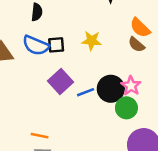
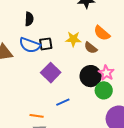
orange semicircle: (140, 28) -> (102, 33), moved
brown semicircle: (136, 45) -> (91, 48), moved
blue line: (86, 92) -> (63, 102), moved

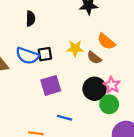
black semicircle: (29, 19) -> (31, 19), moved
purple square: (51, 73) -> (51, 85), turned 30
blue line: (63, 102) -> (65, 118), turned 40

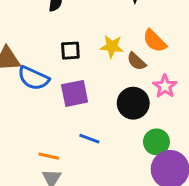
blue semicircle: (27, 56) -> (33, 78), moved
pink star: (112, 85) -> (165, 86), moved
green circle: (109, 104) -> (156, 142), moved

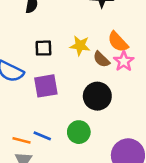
pink star: (165, 86) -> (124, 61), moved
blue line: (89, 139) -> (42, 136), moved
green circle: (156, 142) -> (79, 132), moved

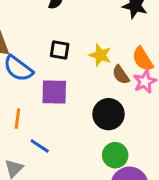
green circle: (79, 132) -> (115, 155), moved
orange line: (21, 140) -> (17, 119), moved, turned 72

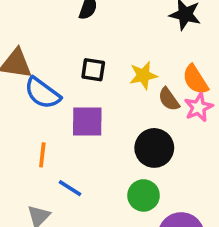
yellow star: (100, 55) -> (143, 75), turned -30
green circle: (115, 155) -> (144, 195), moved

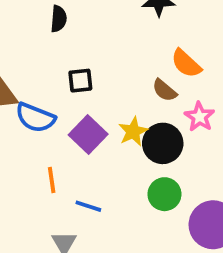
yellow star: (143, 75) -> (133, 131), moved
pink star: (199, 107) -> (199, 117), moved
purple square: (87, 122) -> (88, 134), turned -32

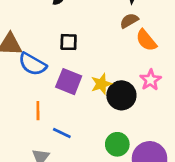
brown semicircle: (165, 90) -> (129, 21), moved, turned 102
purple square: (88, 134) -> (69, 82), turned -30
green circle: (164, 194) -> (117, 144), moved

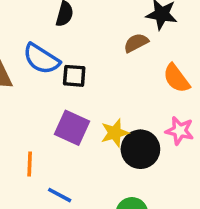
brown semicircle: (129, 21) -> (136, 43), moved
blue semicircle: (32, 64) -> (41, 59), moved
pink star: (151, 80) -> (180, 131), turned -30

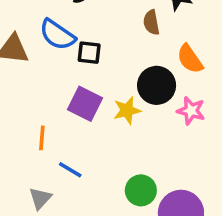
brown semicircle: (136, 43) -> (151, 22), turned -75
black circle: (140, 149) -> (157, 85), moved

